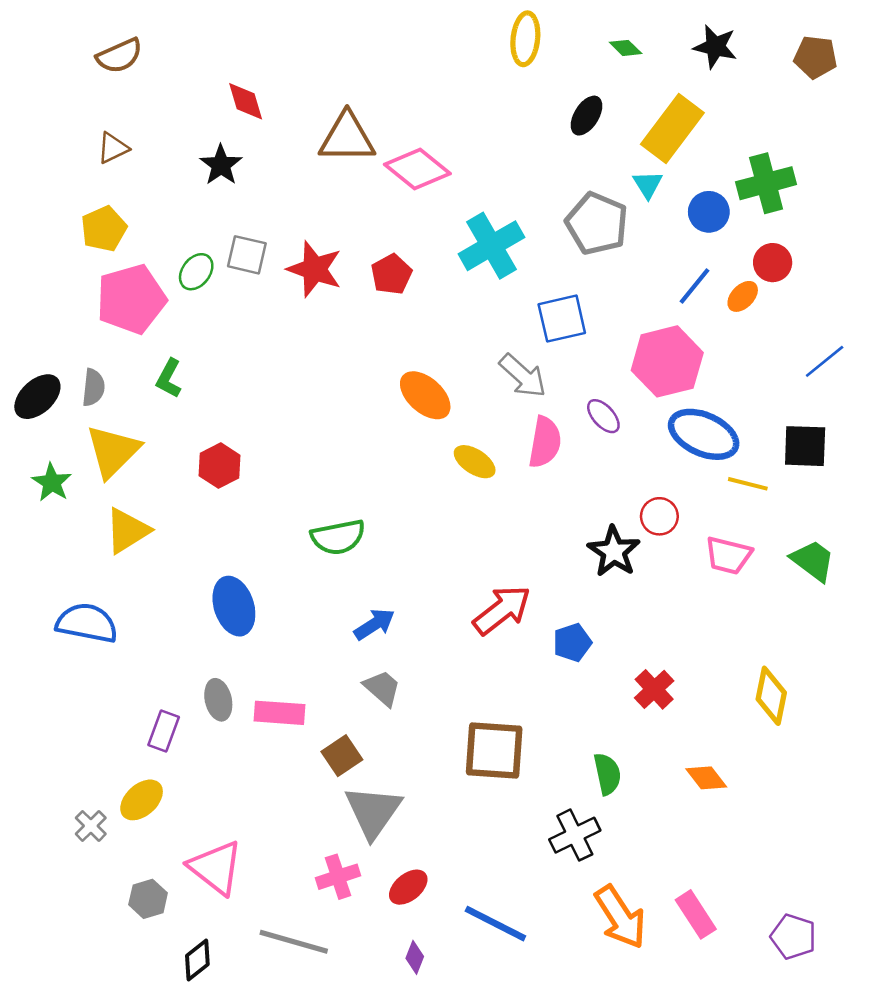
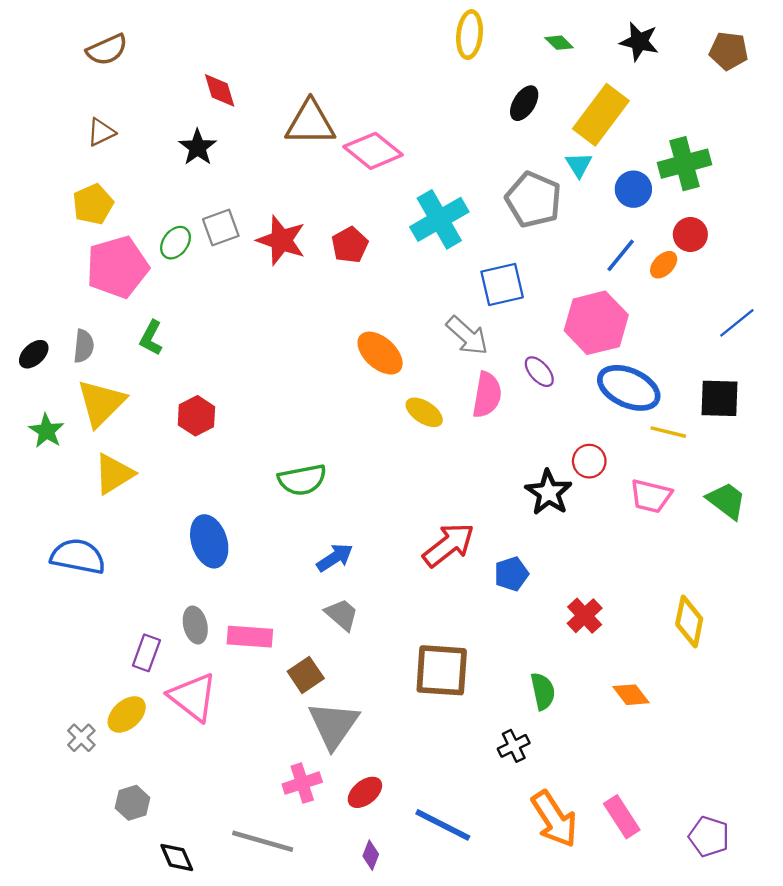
gray square: (247, 255) -> (221, 228), turned -33
black ellipse: (37, 397) -> (34, 354), size x0.7
black cross: (575, 835) -> (514, 746), size x0.7
pink triangle: (216, 868) -> (193, 697), moved
black diamond: (197, 960) -> (177, 857), turned -75

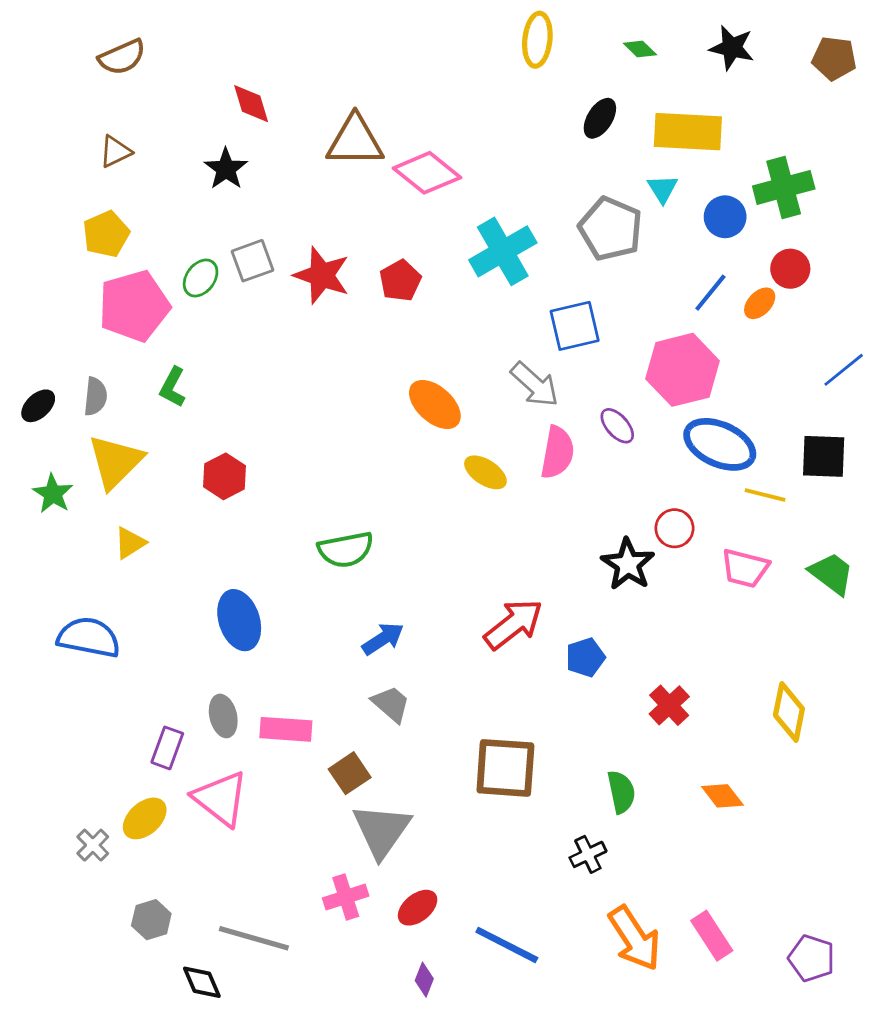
yellow rectangle: (601, 115) -> (688, 132), turned 56
yellow triangle: (114, 474) -> (130, 543), size x0.7
gray line: (263, 841) -> (254, 938), moved

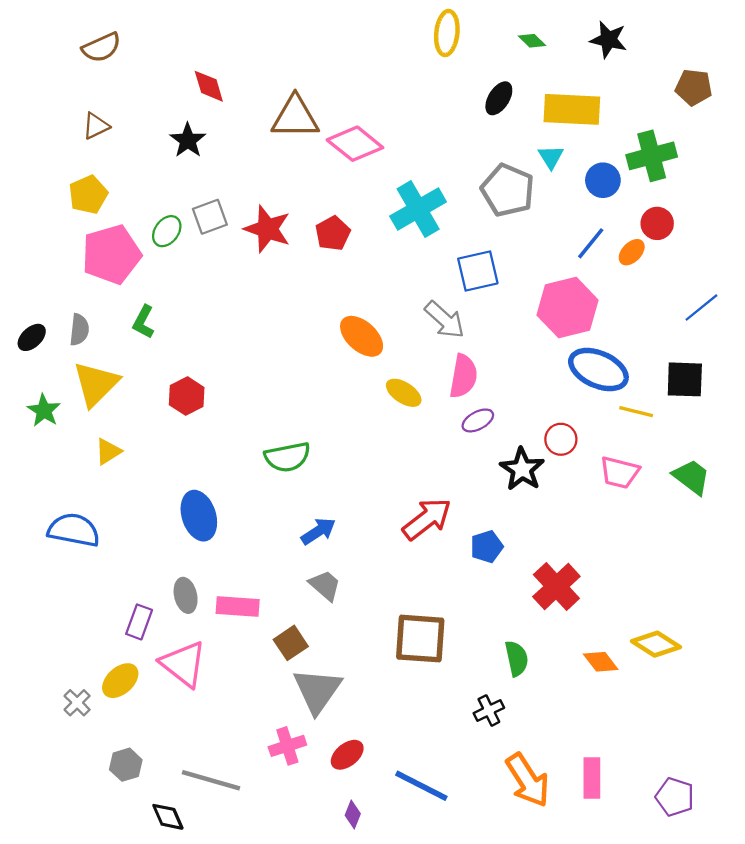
brown pentagon: (834, 58) -> (694, 87), moved
purple ellipse: (617, 426) -> (478, 420), moved, turned -76
red cross: (669, 705) -> (556, 587), size x1.4
yellow diamond: (789, 712) -> (656, 644), moved, turned -69
pink rectangle: (712, 936) -> (592, 778), turned 33

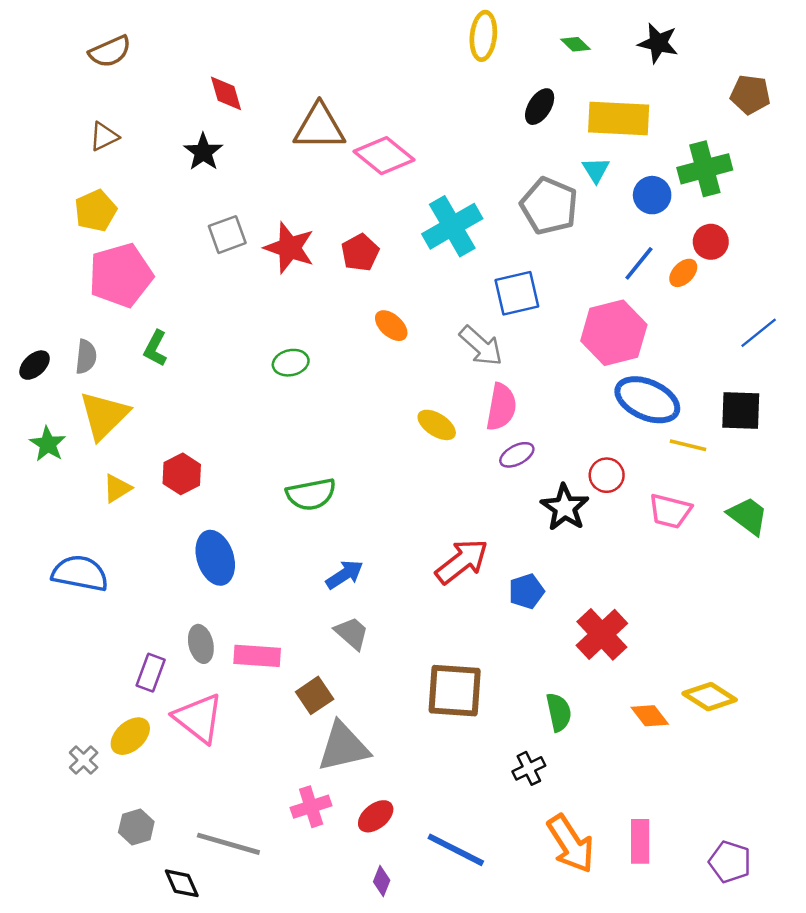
green ellipse: (167, 231) -> (291, 363), moved, turned 40
orange ellipse: (362, 336) -> (391, 326), moved, size x0.7
red hexagon: (187, 396) -> (182, 474), moved
gray triangle: (317, 691) -> (343, 747), turned 42

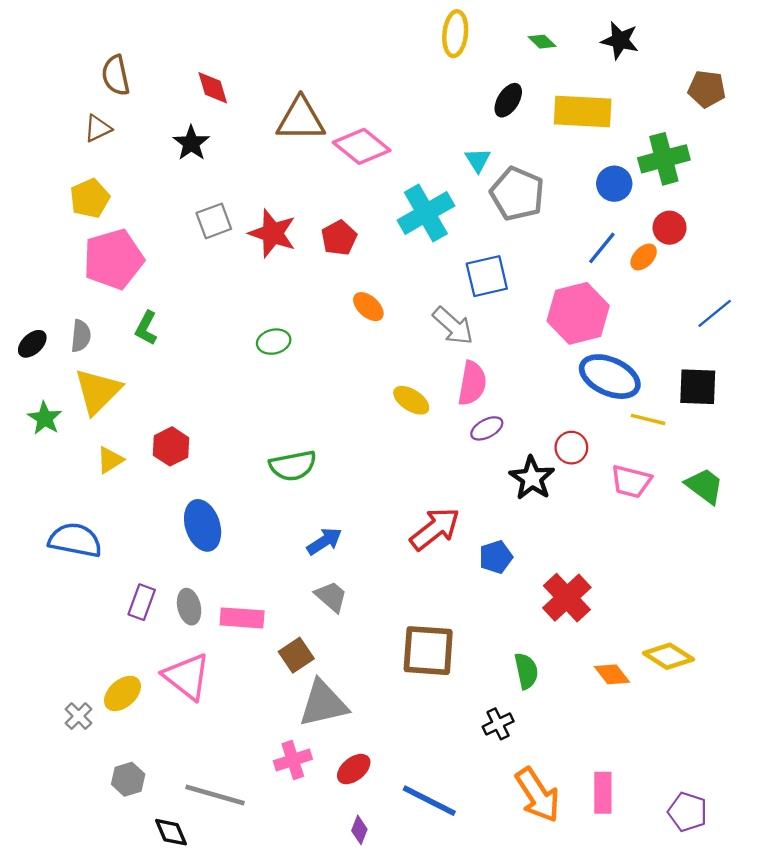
brown semicircle: (110, 51) -> (116, 75), moved, turned 102
cyan triangle: (596, 170) -> (478, 160), moved
purple rectangle: (151, 673) -> (142, 602), moved

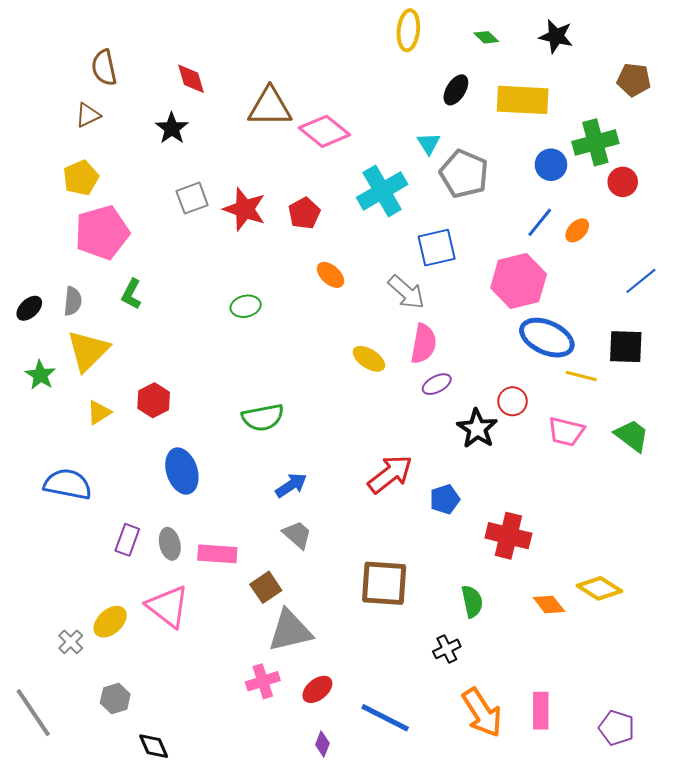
red circle: (670, 228) -> (623, 182), moved
red cross: (567, 598) -> (508, 536), turned -33
gray line: (215, 795) -> (33, 713), moved, turned 40

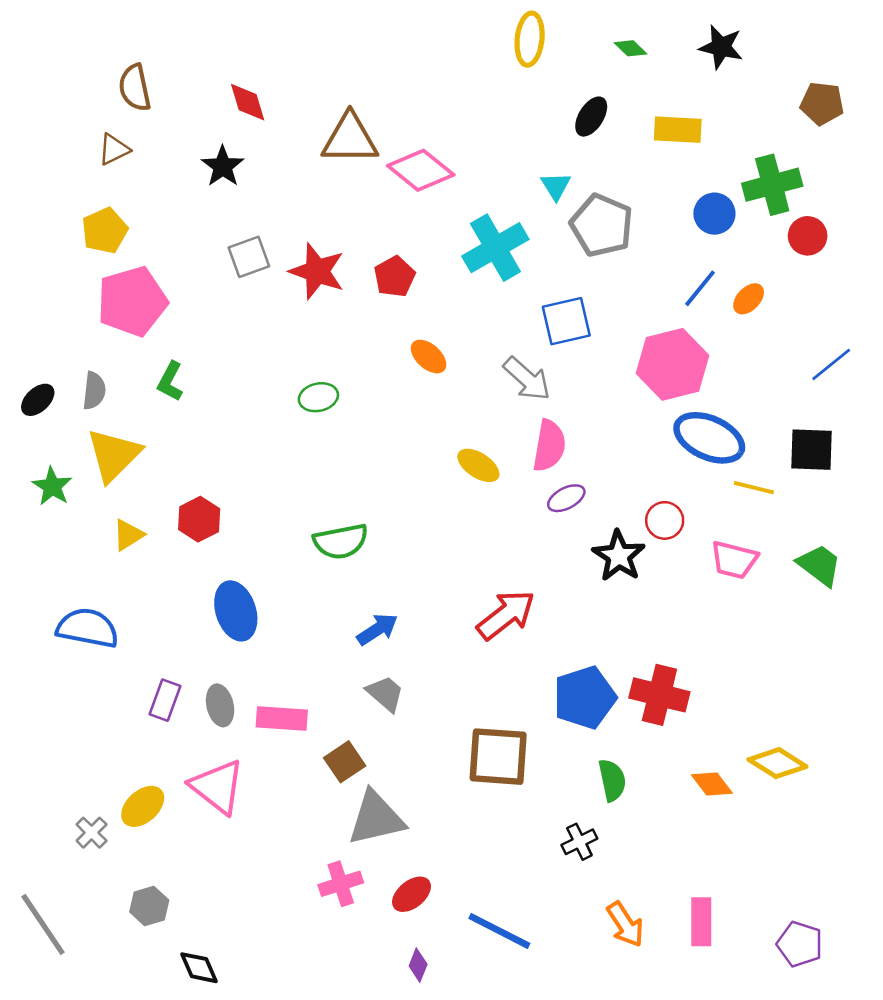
yellow rectangle: (523, 100) -> (678, 130), size x0.7
blue pentagon: (445, 499) -> (585, 698), moved, size x1.6
orange arrow: (482, 713) -> (625, 924), size x0.7

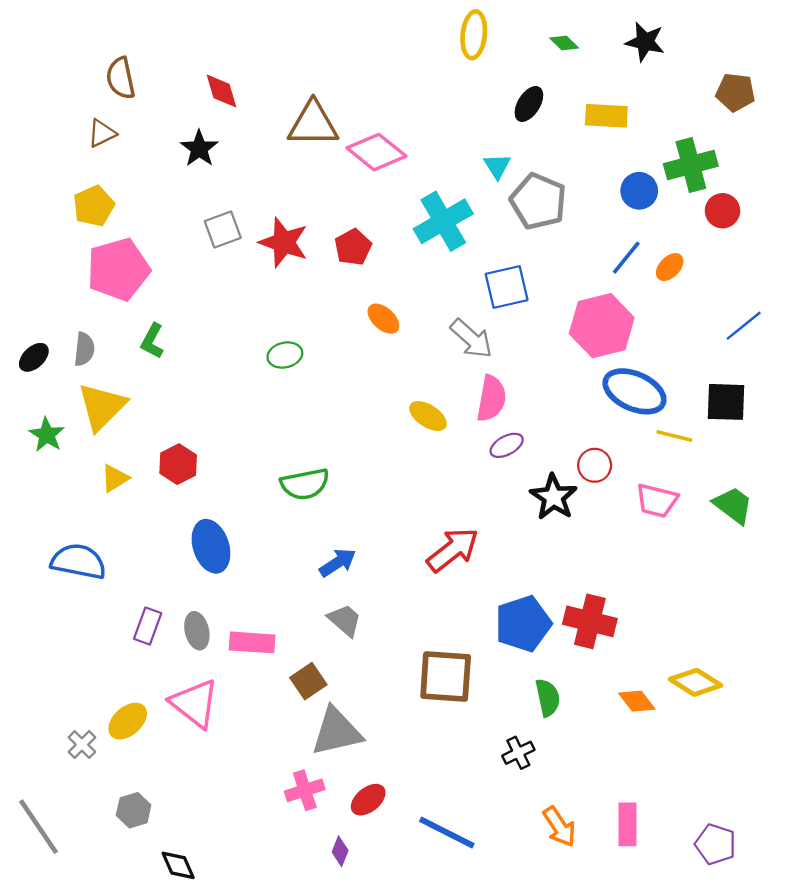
purple diamond: (418, 965) -> (340, 851), moved

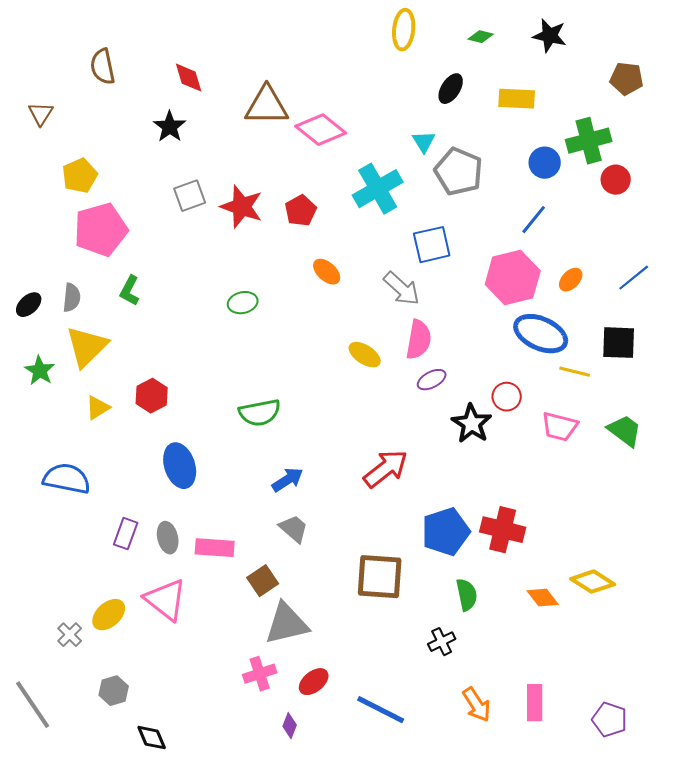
green diamond: (564, 43) -> (481, 37), turned -30
brown triangle: (102, 133) -> (41, 114), moved, turned -32
orange ellipse: (670, 267) -> (571, 280), moved

